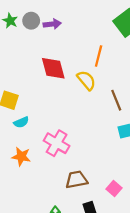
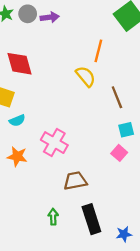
red diamond: (53, 68) -> (20, 64), moved
pink square: (114, 188) -> (119, 153), moved

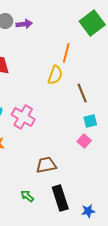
yellow semicircle: (86, 76) -> (55, 75), turned 60
pink cross: (54, 143) -> (23, 117), moved
green arrow: (53, 217) -> (27, 196), turned -48

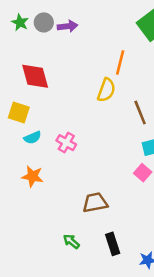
pink cross: (23, 117) -> (66, 143), size x0.7
black rectangle: (60, 198) -> (113, 244), size x0.7

